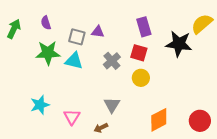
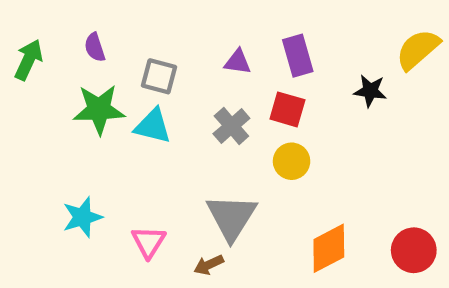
purple triangle: (98, 32) -> (238, 62), moved
black star: (179, 44) -> (370, 91), size x0.6
gray triangle: (112, 105) -> (231, 217), size x1.5

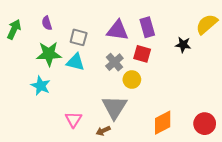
purple triangle: (238, 62) -> (118, 30), size x1.6
yellow circle: (292, 161) -> (132, 80), moved
cyan star: (82, 217) -> (41, 86), moved, turned -30

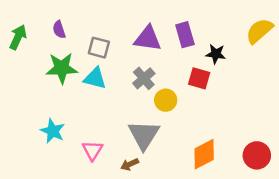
black star: (183, 45) -> (216, 54), moved
red square: (142, 54) -> (199, 78), moved
cyan star: (41, 86) -> (53, 131), moved

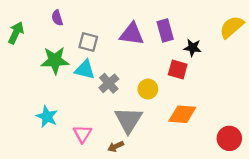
purple semicircle: (59, 30) -> (57, 18), moved
gray cross: (144, 78) -> (109, 83), moved
orange diamond: (204, 154) -> (182, 114), moved, turned 32

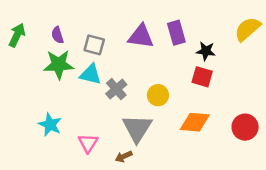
purple semicircle: (57, 18) -> (57, 35), moved
red square: (178, 70) -> (202, 77), moved
red circle: (229, 138) -> (245, 127), moved

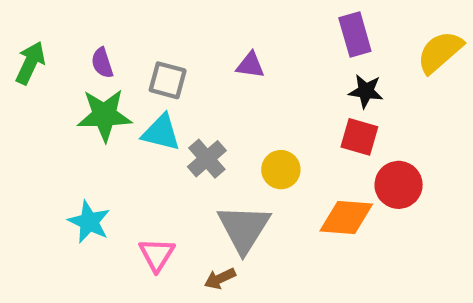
purple rectangle: (176, 33) -> (355, 35), moved
purple triangle: (141, 36) -> (250, 65), size x0.6
red circle: (245, 127) -> (399, 185), moved

